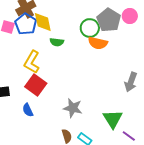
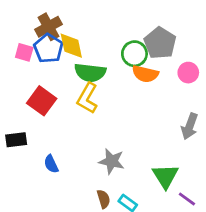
pink circle: (130, 16) -> (188, 73), moved
green semicircle: (57, 42) -> (90, 73), size x1.6
yellow L-shape: (32, 62) -> (87, 98), moved
red square: (36, 85) -> (42, 101), moved

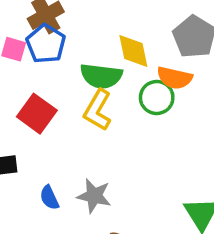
yellow diamond: (71, 46) -> (133, 51), moved
green circle: (134, 54) -> (157, 97), moved
gray star: (112, 161) -> (94, 196), moved

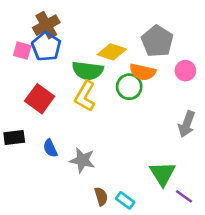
yellow diamond: (133, 51) -> (112, 52), turned -60
blue semicircle: (49, 198) -> (50, 148), moved

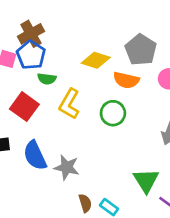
green semicircle: (88, 71) -> (47, 79), moved, size x0.6
green circle: (129, 87) -> (113, 113), moved
blue semicircle: (50, 148) -> (35, 155), size x1.6

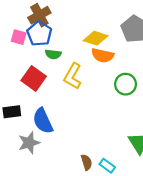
orange semicircle: (126, 80) -> (103, 55), moved
green circle: (113, 113) -> (126, 84), moved
gray star: (67, 167) -> (29, 143), moved, turned -30

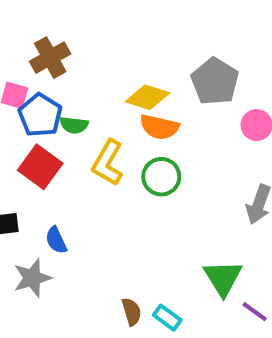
blue pentagon: (39, 34) -> (40, 115), moved
green circle: (126, 84) -> (161, 177), moved
blue semicircle: (43, 121) -> (56, 240), size x0.6

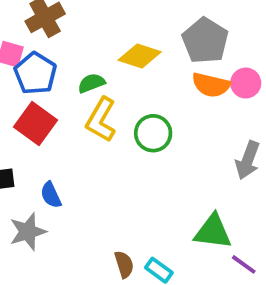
green semicircle: (74, 125) -> (91, 83), moved, turned 152
orange semicircle: (159, 127) -> (211, 85), moved
green triangle: (223, 278) -> (213, 232), turned -51

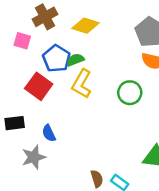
yellow diamond: (140, 56) -> (85, 26), moved
blue pentagon: (35, 73) -> (56, 59), moved
green circle: (153, 133) -> (130, 93), moved

